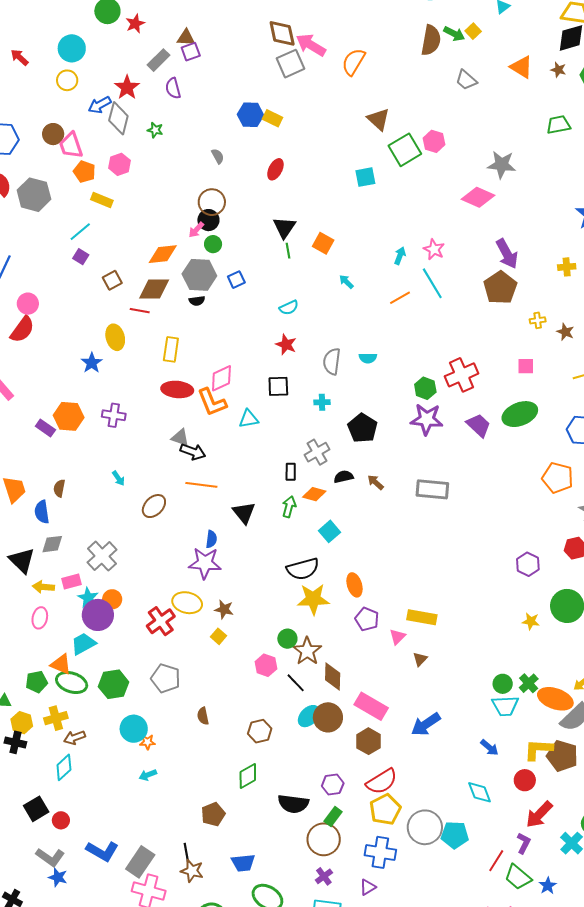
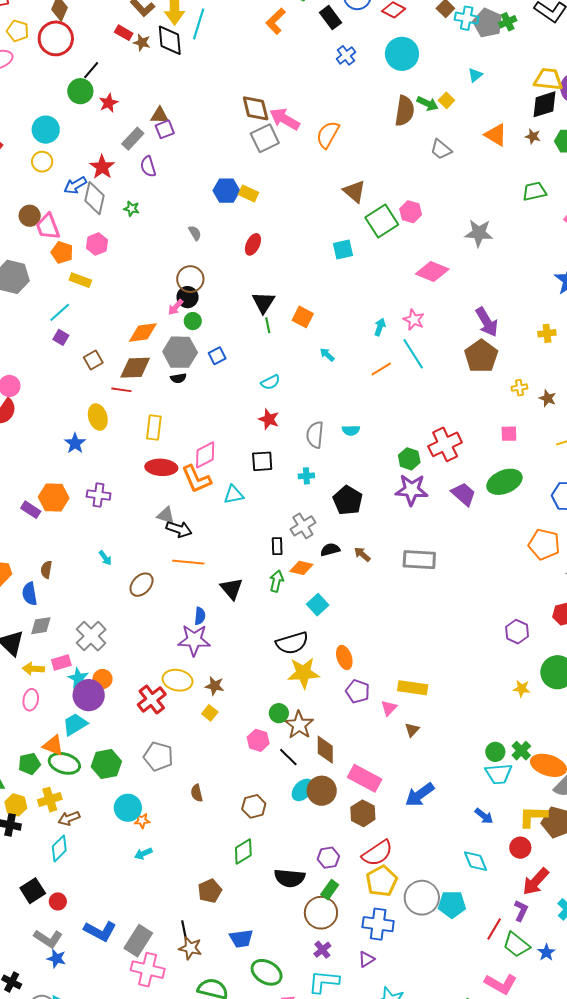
pink diamond: (478, 197) -> (432, 272), moved

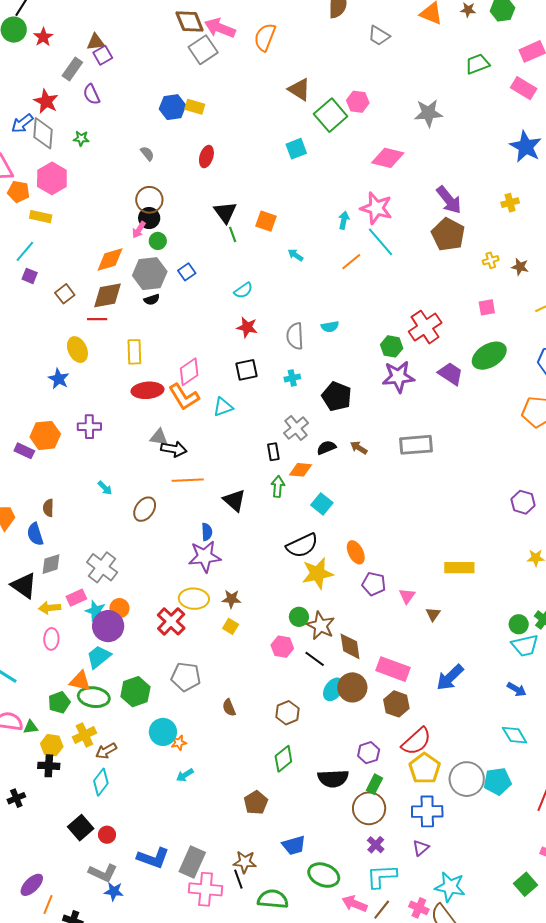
pink hexagon: (97, 244) -> (52, 178), size x1.4
pink star: (414, 320) -> (376, 208), size x1.5
yellow rectangle: (413, 688) -> (459, 568), moved
black line: (184, 930) -> (238, 879), moved

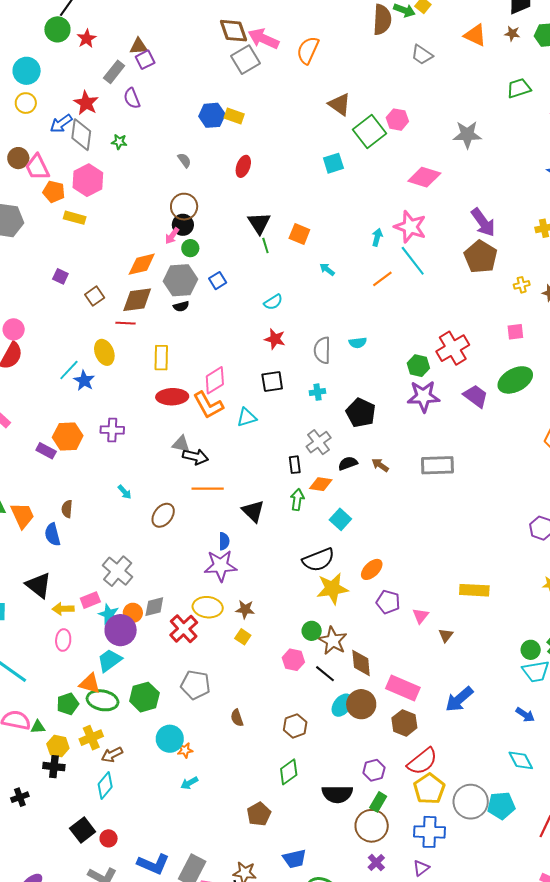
cyan line: (25, 251) -> (69, 370), moved
orange ellipse: (356, 552) -> (372, 569), turned 70
gray diamond: (51, 564) -> (154, 607), moved

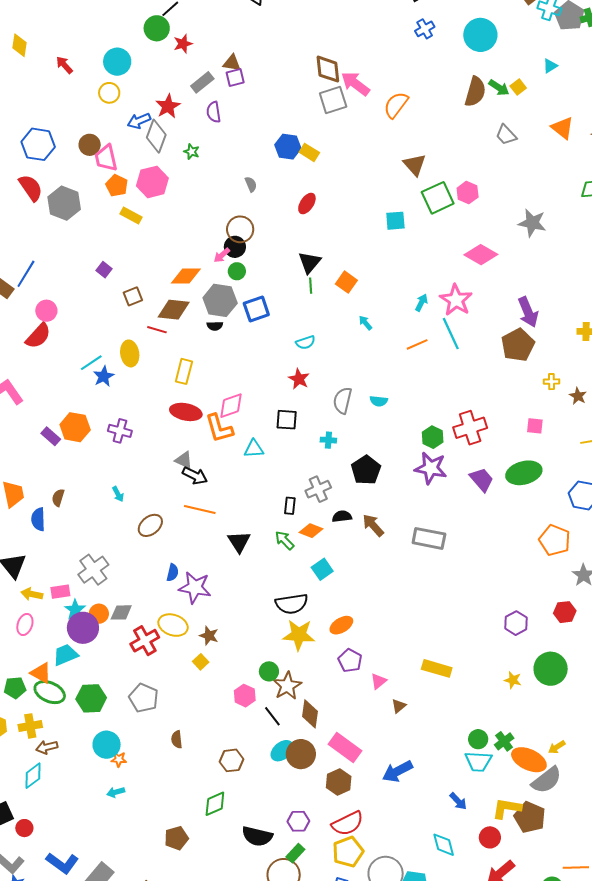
blue square: (218, 281) -> (256, 309), size x1.5
brown arrow: (380, 465) -> (373, 525), size x1.4
green arrow: (297, 500) -> (285, 540), turned -65
blue semicircle: (224, 541) -> (173, 573), moved

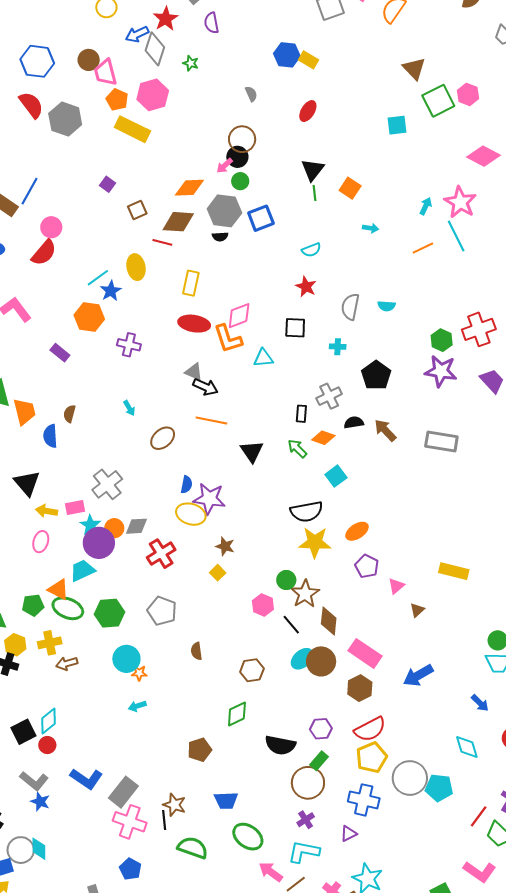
yellow rectangle: (131, 216) -> (132, 129), size x1.6
cyan arrow: (365, 323) -> (371, 228), turned 140
orange hexagon: (75, 427) -> (89, 317), moved
yellow ellipse: (173, 625) -> (191, 514), moved
cyan diamond: (33, 776) -> (49, 721), moved

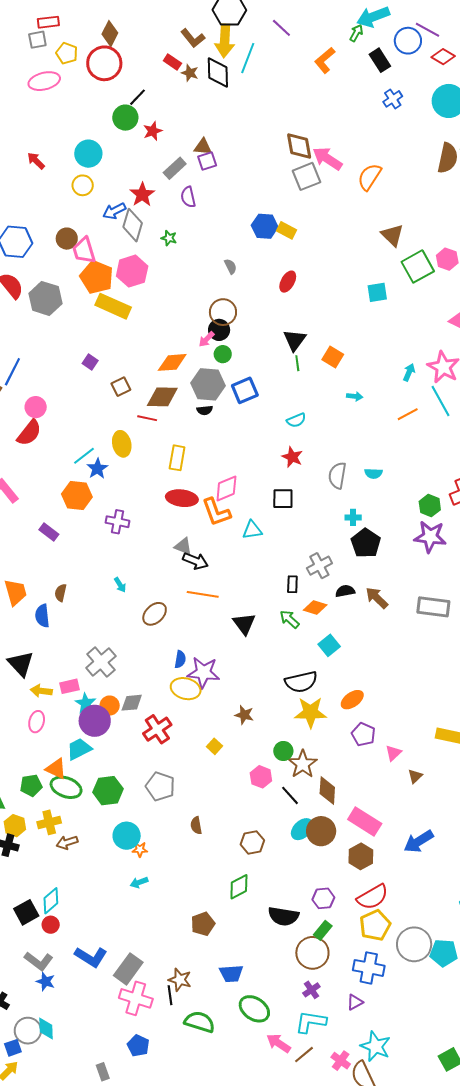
orange pentagon: (117, 100) -> (97, 277), size x1.5
cyan cross: (338, 347) -> (353, 517), moved
brown star: (225, 546) -> (244, 715), moved

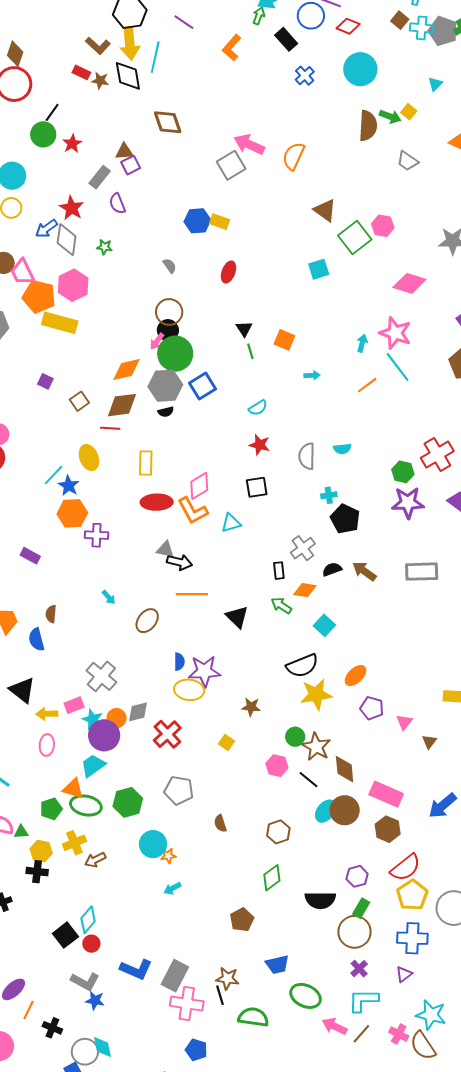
brown diamond: (299, 146) -> (168, 122), moved
black triangle: (295, 340) -> (244, 329), size x0.7
green circle: (223, 354) -> (175, 354), size x2.0
orange hexagon: (77, 495) -> (72, 513), moved

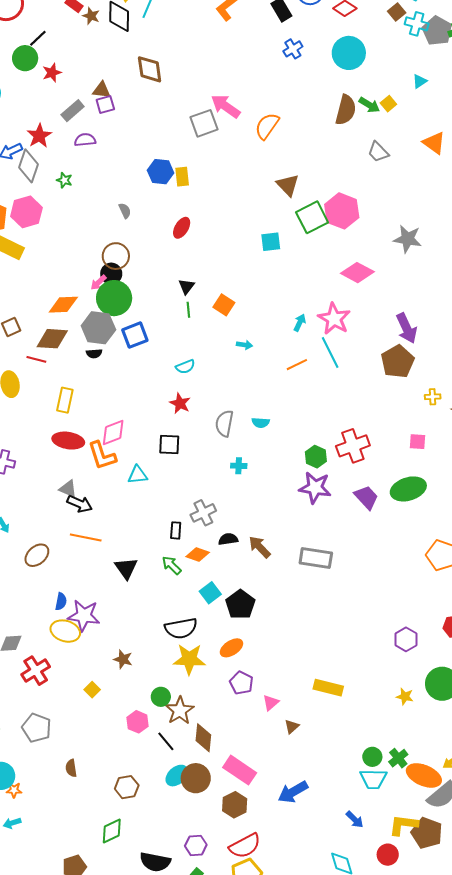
purple semicircle: (117, 204) -> (85, 140), turned 95
yellow rectangle: (220, 222) -> (182, 177), turned 54
pink hexagon: (383, 226) -> (342, 211), size x1.6
black pentagon: (345, 519) -> (240, 604), moved

